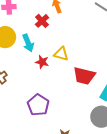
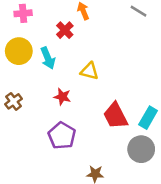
red star: (42, 62) -> (62, 97), moved
red trapezoid: (84, 76) -> (115, 116), moved, turned 50

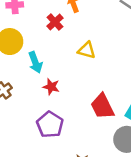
cyan arrow: (48, 58) -> (35, 62), moved
yellow triangle: (89, 71) -> (87, 50), moved

